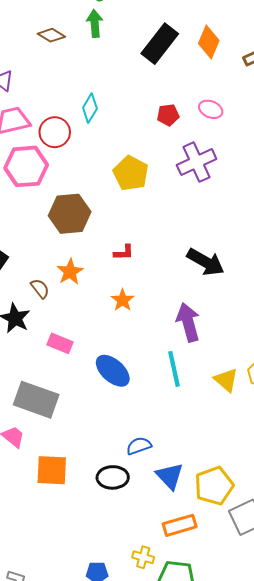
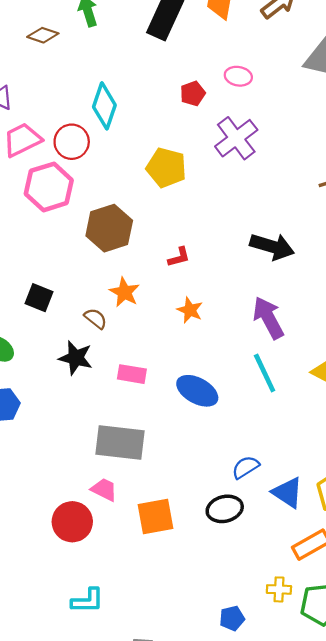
cyan diamond: (90, 108) -> (104, 106), size x1.4

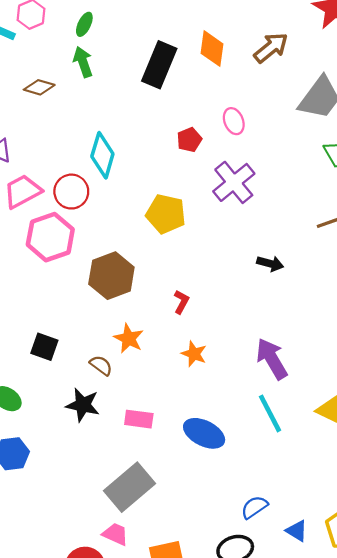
pink ellipse: (238, 76) -> (234, 121), turned 60
black arrow: (272, 246) -> (270, 264), moved, size x0.6
red L-shape: (179, 257) -> (181, 302), turned -45
gray rectangle: (120, 443) -> (129, 487), turned -45
blue triangle: (288, 493) -> (297, 531), size x0.7

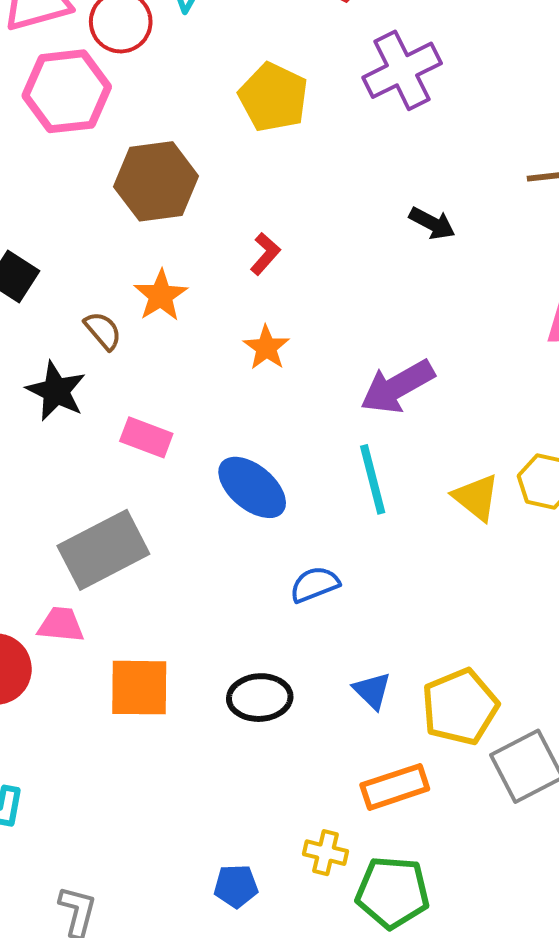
purple arrow: (272, 359) -> (397, 387), turned -102
blue semicircle: (254, 507) -> (315, 584), moved
pink trapezoid: (115, 534) -> (61, 625), turned -32

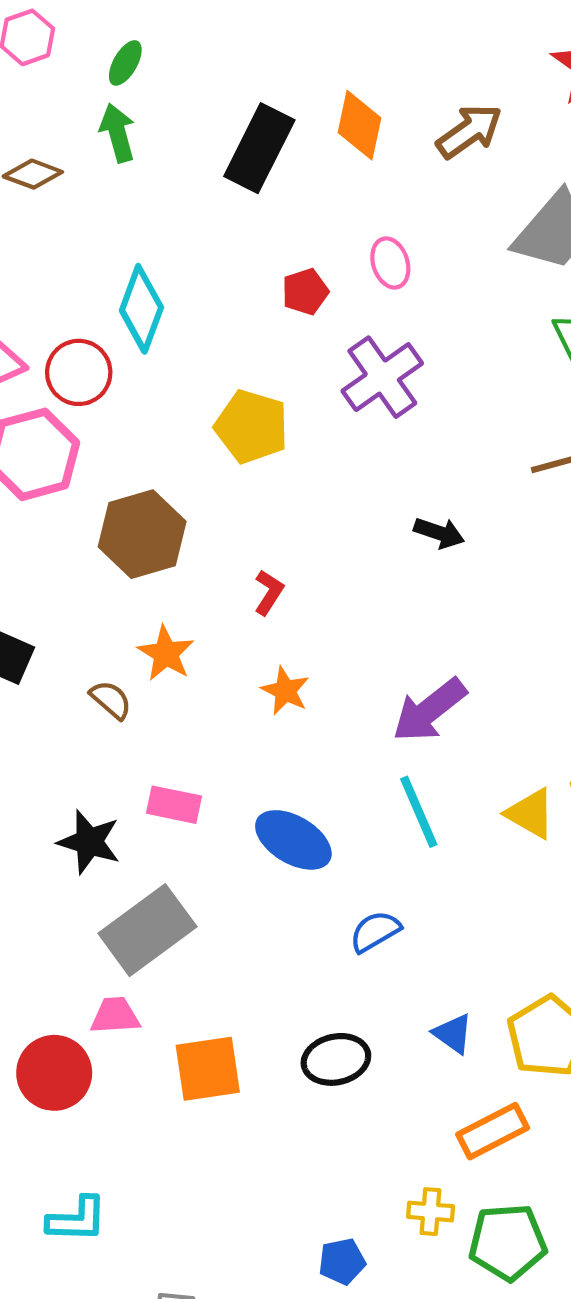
black star: (56, 391) -> (89, 842), moved

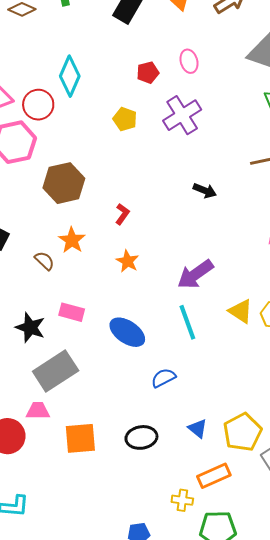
yellow pentagon: (252, 427) -> (125, 119), moved, size x0.7
yellow triangle: (530, 814) -> (241, 311), moved
yellow cross: (431, 1212) -> (182, 500), moved

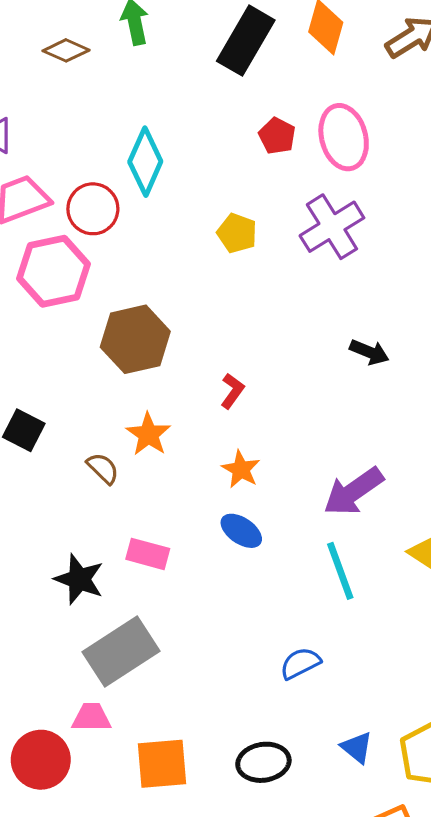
pink ellipse: (189, 61) -> (344, 137), size x1.6
red pentagon: (148, 73) -> (277, 136), moved, turned -30
blue ellipse: (127, 332) -> (241, 531), moved, size x0.7

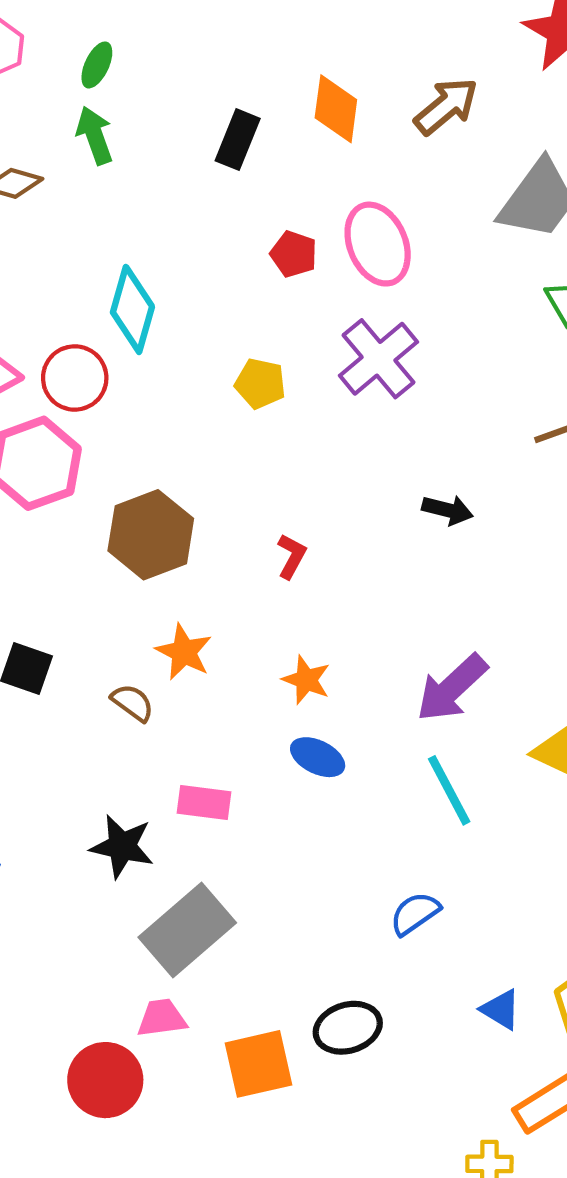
black rectangle: (246, 41) -> (238, 140), size x0.7
red L-shape: (232, 391) -> (292, 556), moved
black ellipse: (263, 762) -> (348, 1028), moved

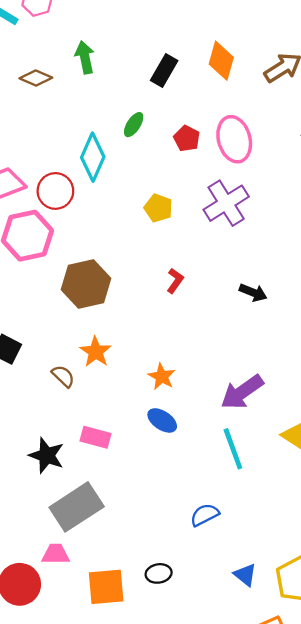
green ellipse: (97, 65) -> (134, 125), moved
red L-shape: (292, 556) -> (175, 281), moved
black ellipse: (348, 1028) -> (159, 573), size x0.7

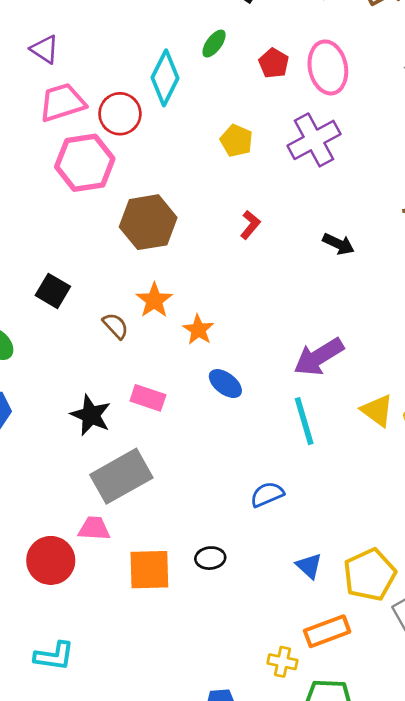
orange star: (162, 377) -> (198, 330), moved

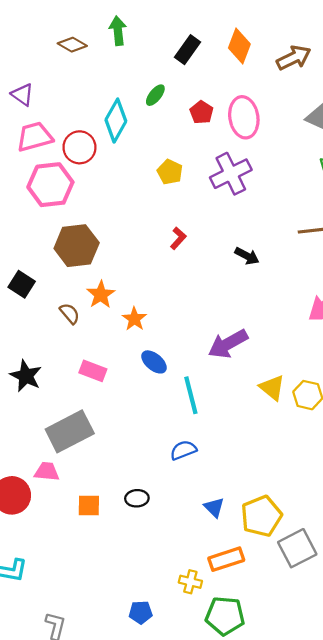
brown hexagon: (148, 222) -> (77, 246), moved
black star: (91, 415) -> (26, 376), moved
cyan line: (304, 421) -> (191, 395), moved
orange square: (149, 570) -> (89, 505), size x0.7

